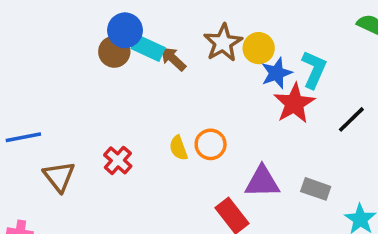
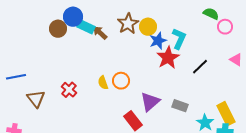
brown circle: (114, 52) -> (58, 29), moved
purple triangle: (262, 182) -> (150, 102), turned -40

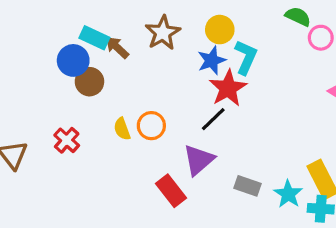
blue circle: (73, 17) -> (73, 60), moved
yellow circle: (148, 27) -> (220, 30), moved
brown circle: (58, 29) -> (89, 82), moved
black line: (200, 67) -> (213, 119), moved
gray rectangle: (180, 106) -> (247, 186), moved

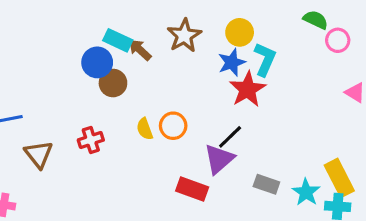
black line: (213, 119) -> (230, 137), moved
red cross: (67, 140) -> (91, 140), turned 30
red rectangle: (171, 191) -> (192, 189), turned -32

